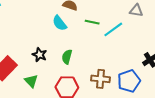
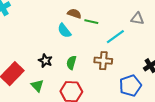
green line: (92, 22) -> (91, 22), moved
brown cross: (101, 79) -> (103, 61), moved

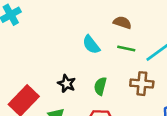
brown semicircle: (74, 14) -> (122, 23), moved
green line: (91, 22) -> (126, 49), moved

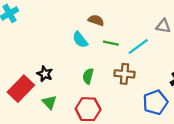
brown semicircle: (122, 23) -> (96, 20), moved
black star: (67, 84) -> (45, 74), moved

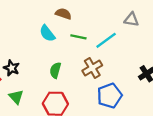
brown cross: (125, 74) -> (92, 68), turned -36
blue pentagon: (155, 102) -> (110, 96), moved

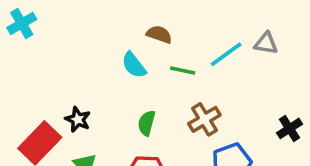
cyan line: (106, 40) -> (226, 54), moved

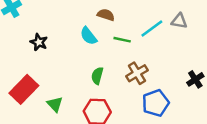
black star: (78, 119) -> (39, 42), moved

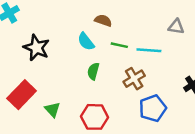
cyan line: (152, 28) -> (149, 50), moved, turned 40
black star: (39, 42) -> (36, 48), size x1.5
green semicircle: (97, 76) -> (93, 71), moved

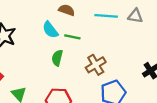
green line: (119, 45) -> (72, 37), moved
cyan line: (149, 50) -> (106, 16), moved

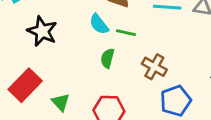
brown cross: (96, 65) -> (154, 67), turned -30

